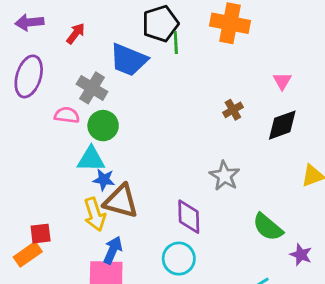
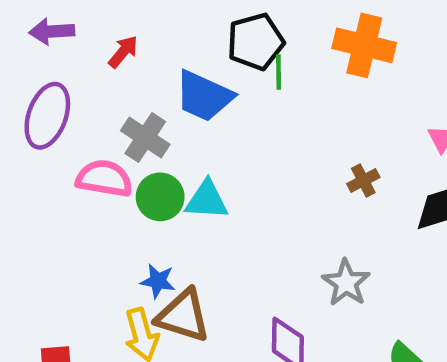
pink semicircle: (67, 115) -> (104, 178), size x1.4
cyan triangle: (91, 159) -> (207, 200), moved

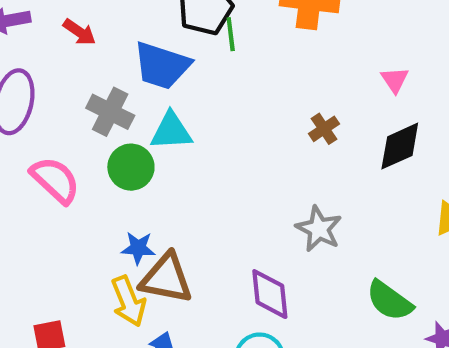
red arrow: (123, 52) -> (79, 32), turned 92
pink semicircle: (104, 178) -> (55, 180), moved, turned 40
cyan triangle: (207, 200) -> (171, 131), moved

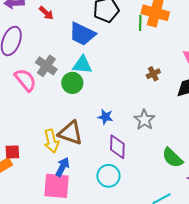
green line: (231, 34) -> (140, 23), moved
gray cross: (110, 112) -> (46, 66), moved
green circle: (131, 167) -> (72, 83), moved
blue star: (138, 248) -> (105, 117), moved

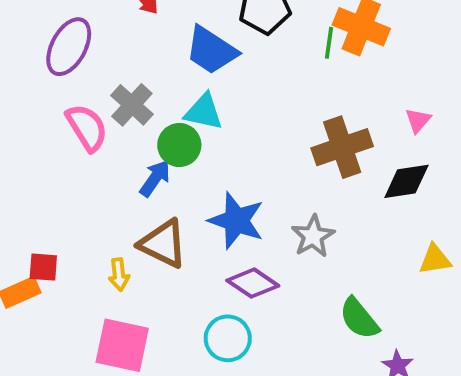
brown cross: (153, 74) -> (342, 147), size x2.0
blue star: (105, 117) -> (236, 221), size x1.8
yellow arrow: (51, 141) -> (119, 274), moved, size x0.7
purple diamond: (117, 147) -> (253, 283), turned -65
blue arrow: (62, 167) -> (155, 178), moved

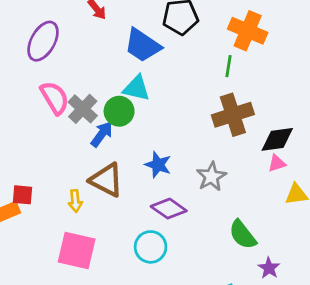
green line: (329, 43) -> (228, 66), moved
gray cross: (132, 105) -> (83, 109), moved
pink triangle: (418, 120) -> (277, 163), moved, turned 30
blue star: (236, 221) -> (158, 165), size x0.7

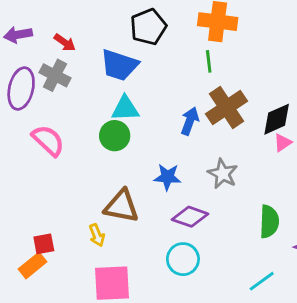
gray cross: (83, 109) -> (55, 75), moved
blue arrow: (102, 134) -> (190, 121), moved
green semicircle: (243, 235) -> (269, 222), turned -124

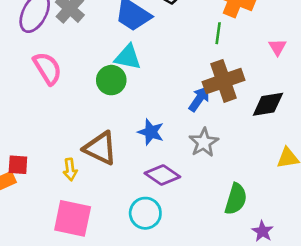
blue arrow: (190, 121) -> (199, 99), moved
pink triangle: (283, 143) -> (277, 47), moved, turned -42

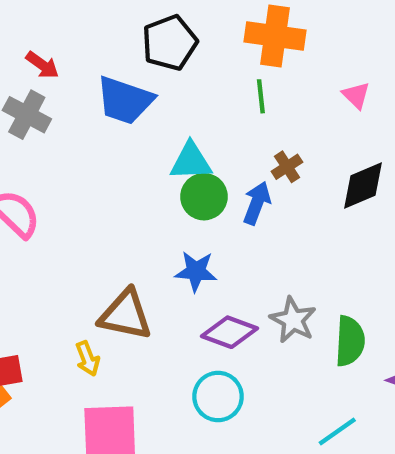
cyan triangle: (128, 57) -> (191, 161), moved
green circle: (111, 80) -> (204, 197), moved
brown cross: (224, 81) -> (287, 167), size x0.5
gray star: (204, 142) -> (293, 320), moved

